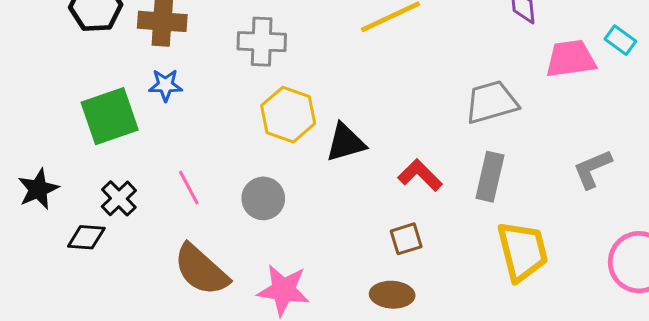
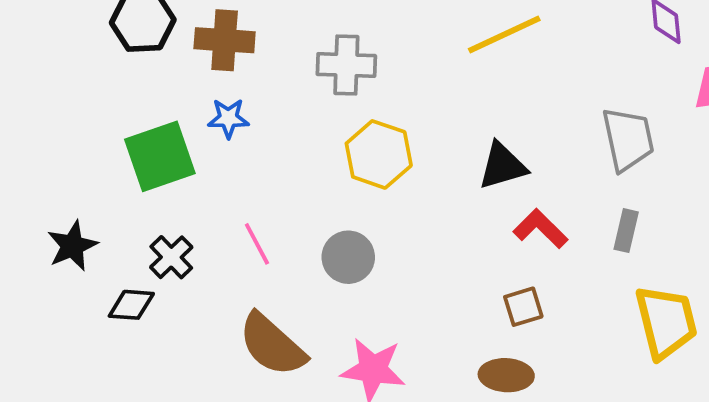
gray trapezoid: (491, 102) -> (628, 139), turned 94
black triangle: (346, 143) -> (502, 166), moved
gray rectangle: (490, 177) -> (626, 231), size x0.7

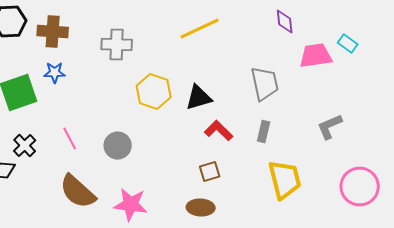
yellow hexagon: (379, 154) -> (154, 92), moved

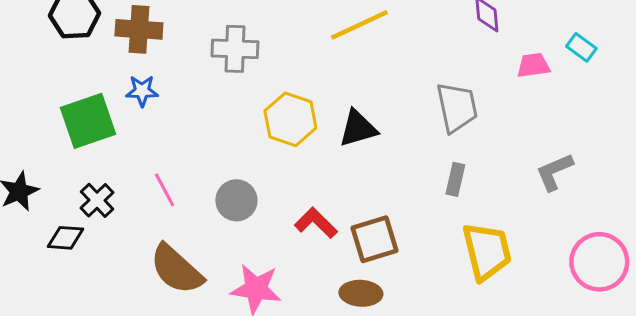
pink trapezoid: (316, 56) -> (533, 65), size x0.7
red L-shape: (219, 131) -> (316, 223), moved
brown square: (210, 172) -> (374, 239), size x1.5

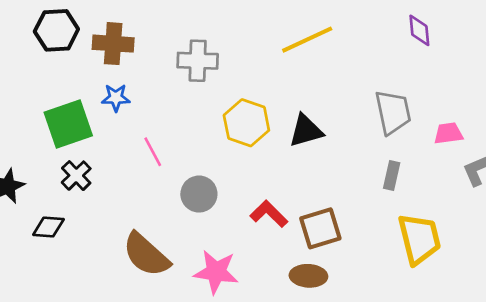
pink trapezoid: (533, 65) -> (448, 133), moved
pink line: (164, 190) -> (153, 152), moved
black cross: (97, 200) -> (76, 176), moved

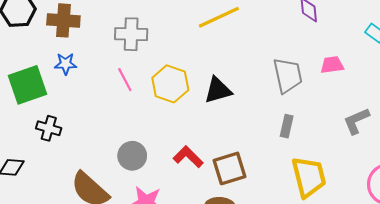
pink trapezoid: (448, 133) -> (332, 65), moved
pink line: (153, 152) -> (125, 80), moved
black cross: (76, 176) -> (49, 128), moved, turned -30
gray circle: (199, 194) -> (132, 156), moved

